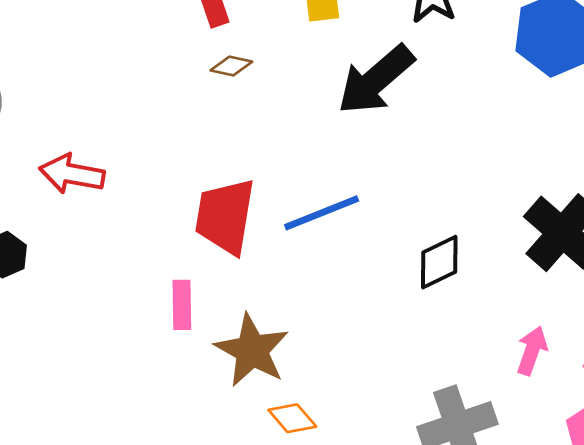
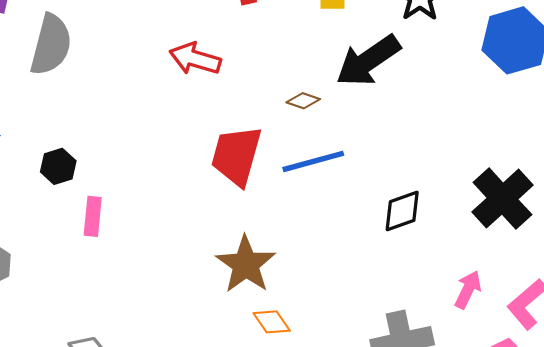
brown diamond: (231, 66) -> (303, 101), moved
red arrow: (72, 174) -> (195, 59), moved
pink rectangle: (182, 305) -> (93, 216), moved

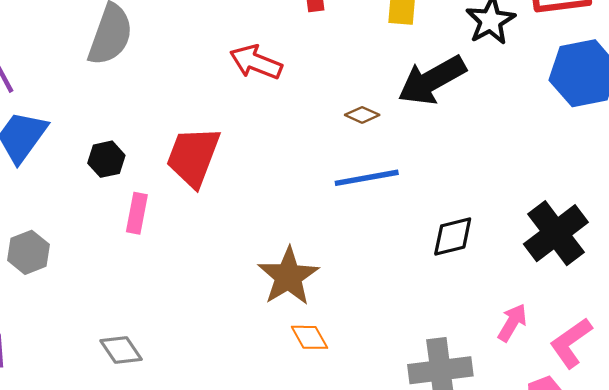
red trapezoid: (236, 156) -> (193, 157), moved

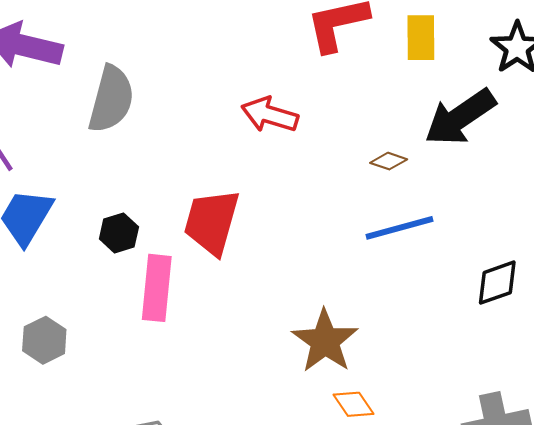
pink rectangle: (137, 213) -> (157, 288), size x1.5

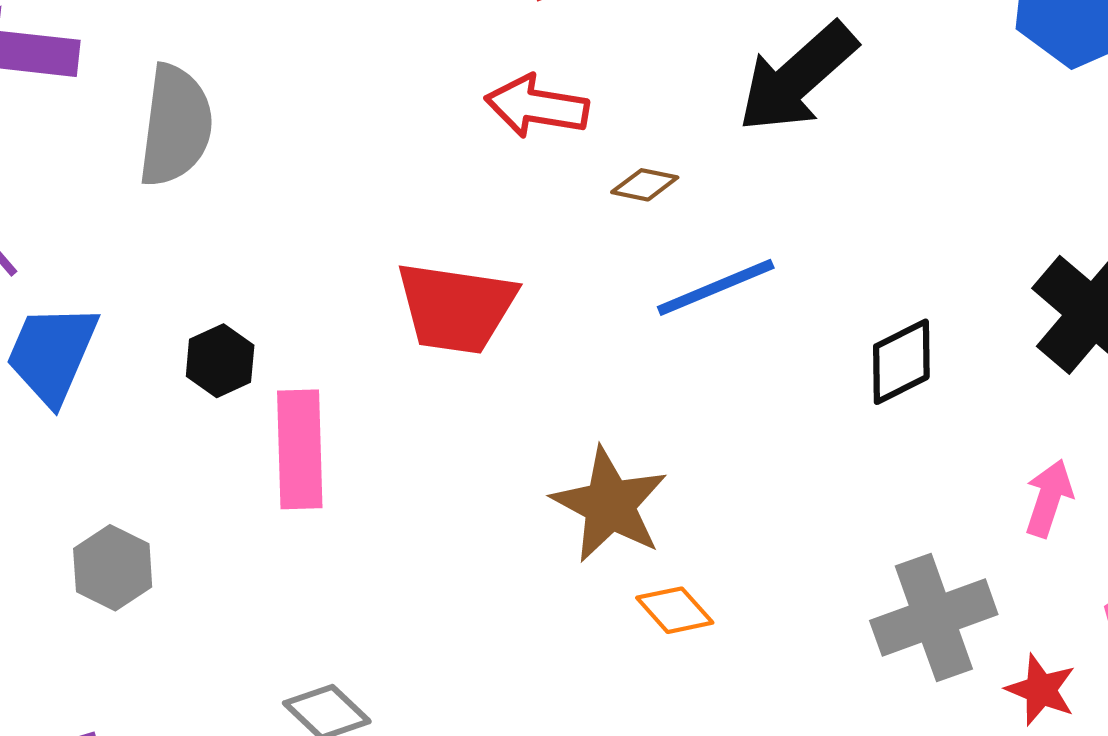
red arrow: (270, 115) -> (537, 106), moved
brown diamond: (389, 161) -> (645, 185), moved
red trapezoid: (212, 222) -> (456, 308), moved, turned -90

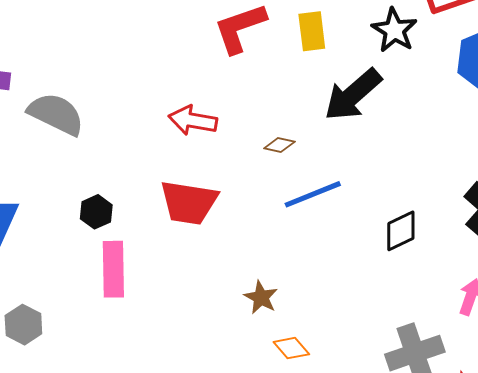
red arrow: (537, 106) -> (193, 120), moved
gray semicircle: (176, 126) -> (56, 114), turned -72
black hexagon: (220, 361) -> (96, 212), moved
brown star: (610, 505) -> (261, 297), size x0.6

